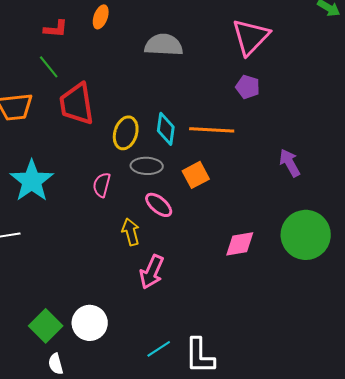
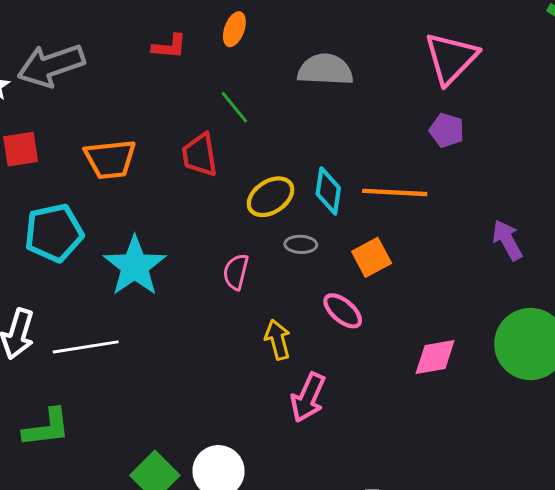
green line: (49, 67) -> (234, 107), moved
red trapezoid: (77, 104) -> (200, 155), size x0.7
yellow ellipse: (126, 133) -> (270, 197), turned 40
gray ellipse: (147, 166) -> (301, 244), size x0.7
pink ellipse: (159, 205) -> (343, 311), moved

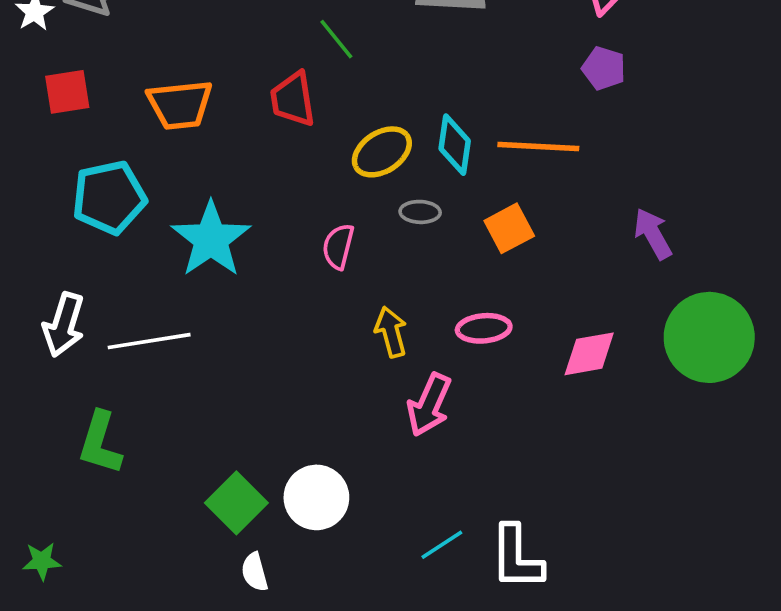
purple arrow: (507, 240) -> (653, 234), moved
pink ellipse: (343, 311) -> (484, 328), moved, turned -45
green L-shape: (47, 428) -> (100, 443), turned 114

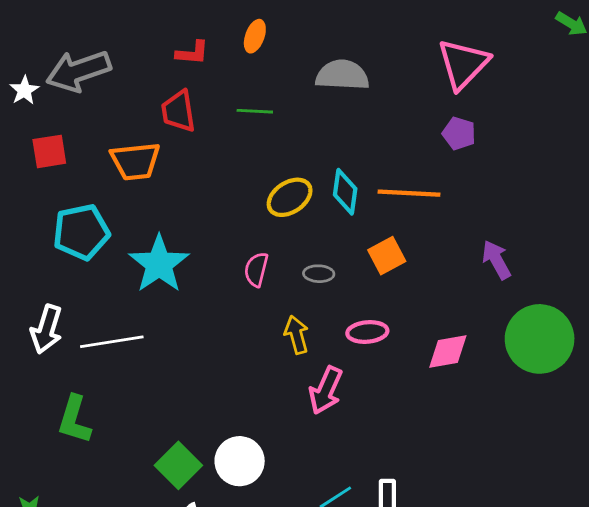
green line: (336, 39) -> (255, 111), turned -48
red trapezoid: (293, 99) -> (178, 111), moved
gray ellipse: (420, 212) -> (319, 274), moved

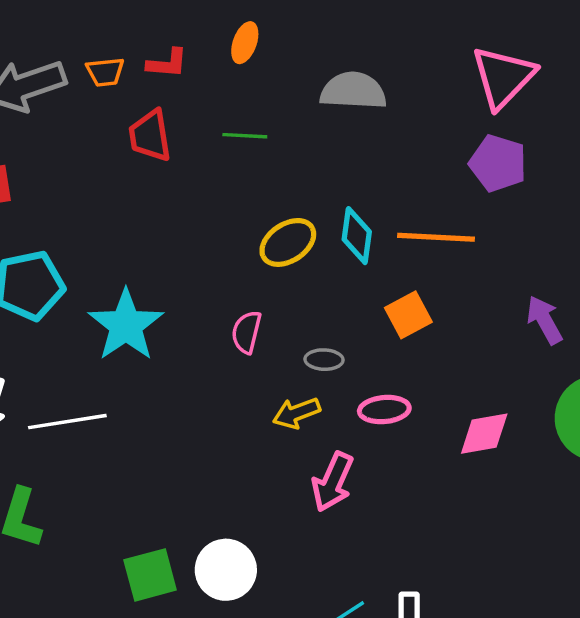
purple pentagon: (459, 133) -> (498, 163), size x1.4
orange trapezoid: (135, 161) -> (105, 72), moved, size x0.6
gray ellipse: (319, 274) -> (324, 360), moved
yellow arrow: (296, 335) -> (296, 413), turned -96
green square: (178, 465) -> (150, 575), turned 30

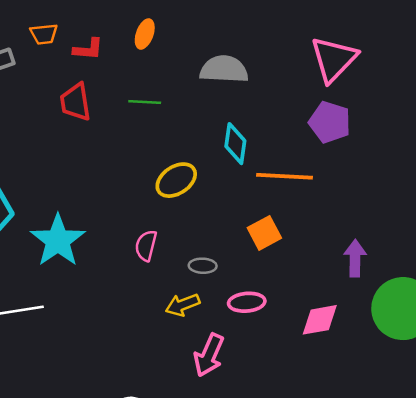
orange trapezoid: (105, 72) -> (44, 34), moved
cyan diamond: (357, 236) -> (235, 144), moved
purple arrow: (544, 320) -> (355, 258), moved, turned 30

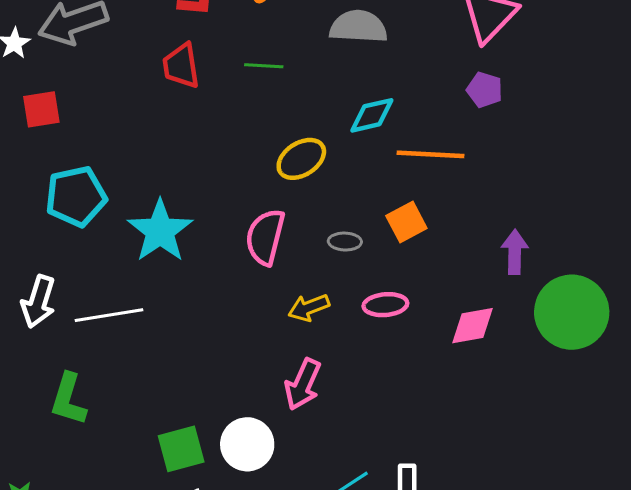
purple pentagon: (330, 122) -> (485, 90), size x0.7
cyan diamond: (235, 144) -> (372, 115), turned 69
pink semicircle: (146, 246) -> (265, 237), size x1.5
gray ellipse: (203, 266) -> (345, 242), moved
pink arrow: (209, 355) -> (303, 384), moved

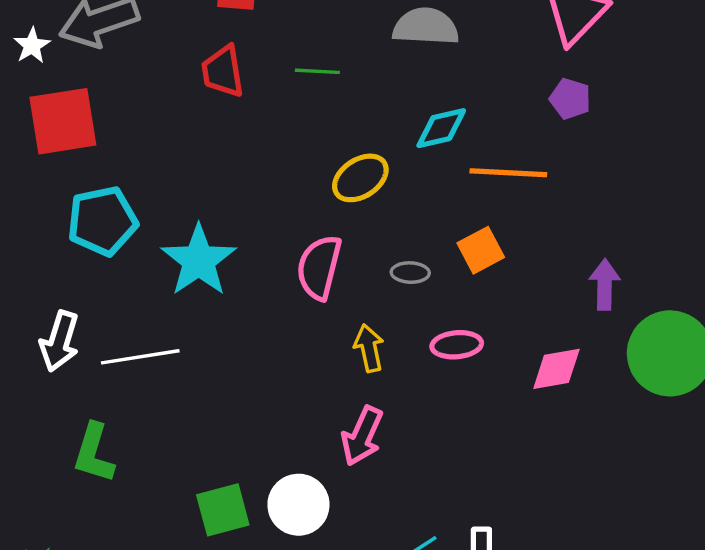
red square: (41, 109) -> (63, 121), size x1.6
yellow arrow: (309, 308) -> (369, 348), turned 99

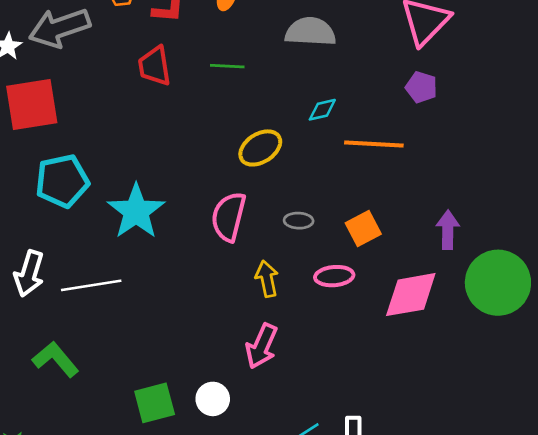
cyan diamond: (441, 128) -> (322, 110), size x0.7
orange square: (481, 250) -> (363, 229), moved
pink diamond: (556, 369) -> (411, 295), size x1.4
green L-shape: (94, 453) -> (56, 359), turned 123
white circle: (298, 505) -> (213, 399), size x0.7

